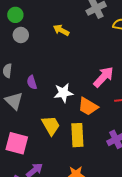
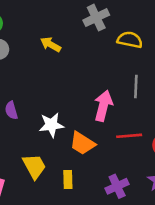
pink arrow: (104, 77) -> (103, 106), turned -30
yellow rectangle: (77, 135) -> (68, 179), size x0.6

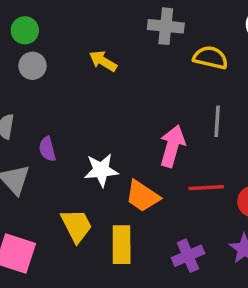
gray cross: (96, 18) -> (166, 26), turned 30
yellow rectangle: (68, 179) -> (122, 245), size x1.5

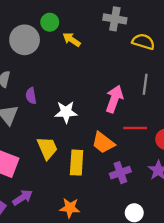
green circle: (25, 30) -> (50, 22), moved
gray circle: (32, 66) -> (25, 40), size x1.6
orange trapezoid: (143, 196) -> (103, 143), moved

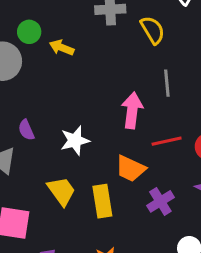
yellow semicircle: (143, 42) -> (153, 30), turned 55

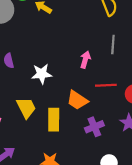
pink arrow: (132, 110) -> (85, 60), size x0.7

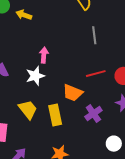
pink arrow: (85, 60) -> (44, 55), moved

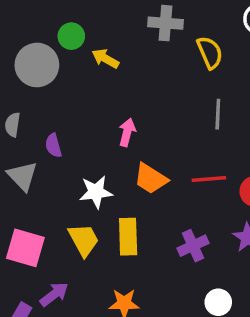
white star: (35, 76) -> (96, 192), moved
orange trapezoid: (73, 93) -> (151, 179), moved
yellow trapezoid: (28, 110) -> (84, 240), moved

